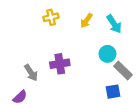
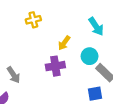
yellow arrow: (86, 21) -> (64, 43), moved
purple cross: (60, 64) -> (55, 66), moved

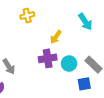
cyan circle: (90, 56) -> (69, 64), moved

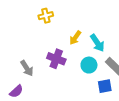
cyan arrow: (85, 22) -> (97, 43), moved
purple cross: (48, 58) -> (56, 59), moved, turned 30

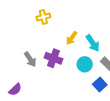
gray arrow: (27, 68) -> (30, 59), moved
blue square: (105, 86) -> (100, 84), turned -32

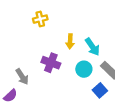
yellow arrow: (72, 38) -> (70, 41), turned -32
gray arrow: (30, 59) -> (22, 77), moved

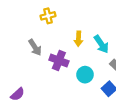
cyan circle: (84, 69) -> (85, 75), moved
gray arrow: (22, 77) -> (35, 47), moved

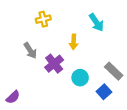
cyan arrow: (101, 44) -> (96, 22), moved
purple cross: (59, 60) -> (54, 64), turned 30

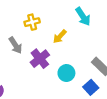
yellow cross: (43, 19) -> (32, 22), moved
yellow arrow: (74, 42) -> (60, 36), turned 40

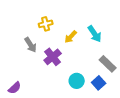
cyan arrow: (83, 17) -> (95, 34), moved
cyan circle: (66, 73) -> (77, 81), moved

